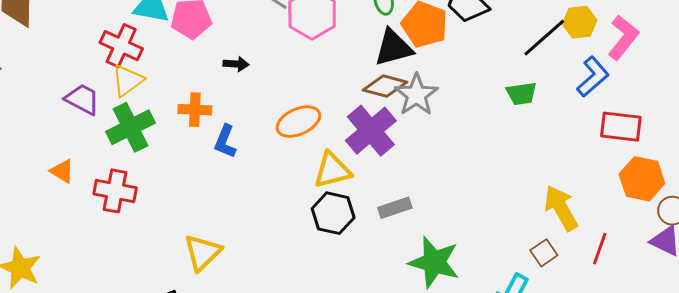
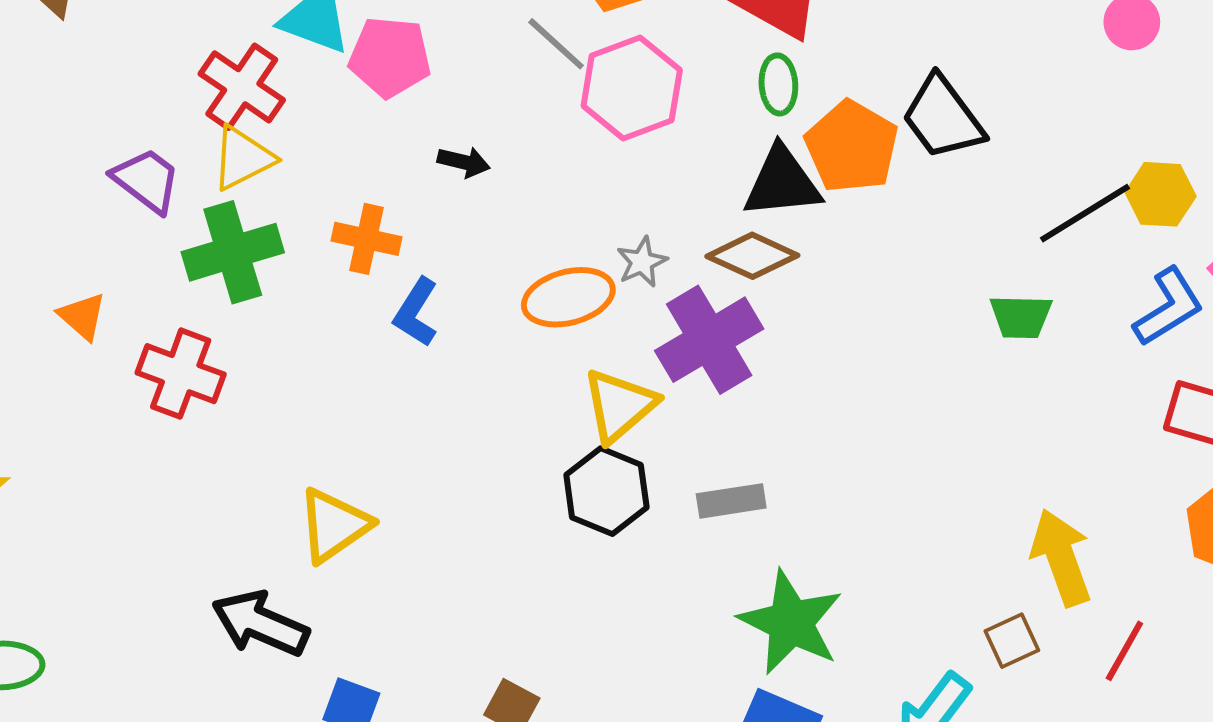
gray star: (416, 95) -> (642, 262), moved, size x0.6
yellow triangle: (332, 170) -> (619, 405), turned -36

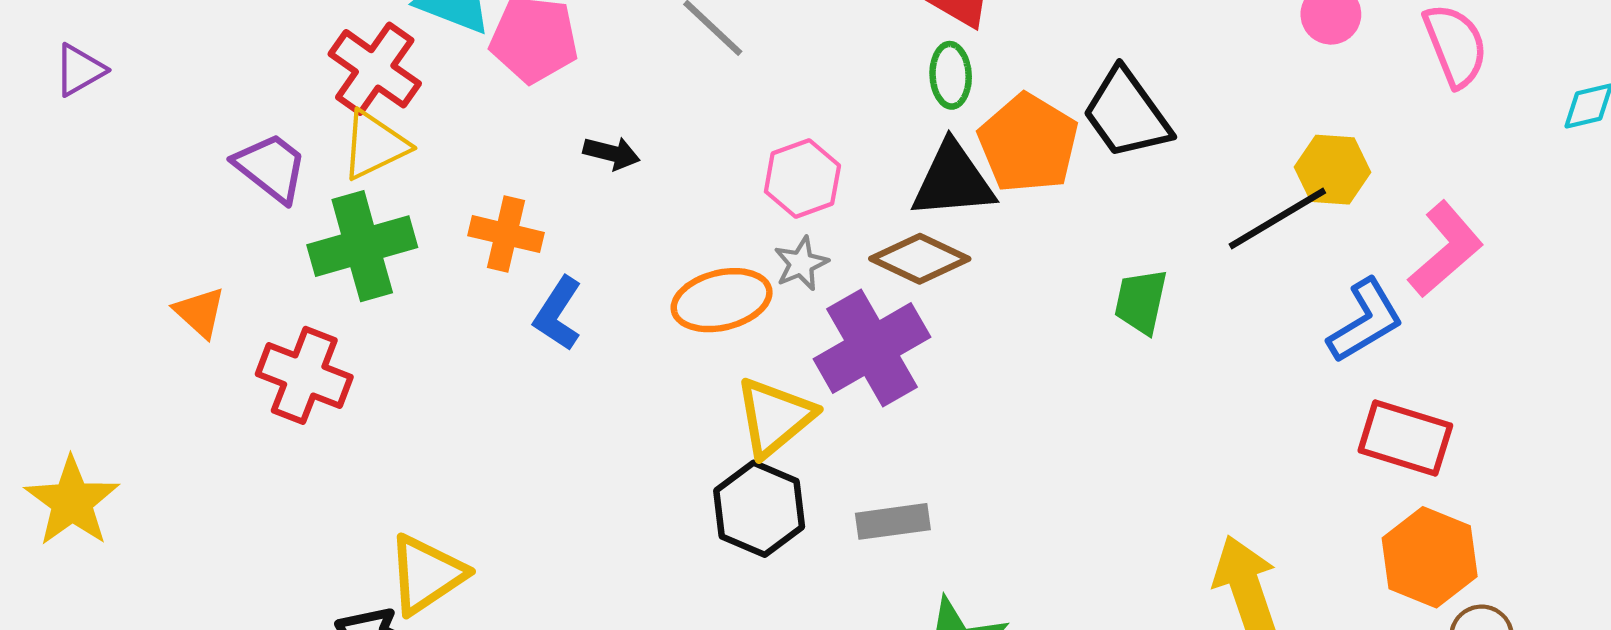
pink hexagon: (632, 88) -> (802, 178), moved, size x0.7
yellow hexagon: (1161, 194) -> (1333, 170), moved
green trapezoid: (1021, 317) -> (1141, 302), moved, turned 100
yellow triangle: (334, 525) -> (426, 574), moved

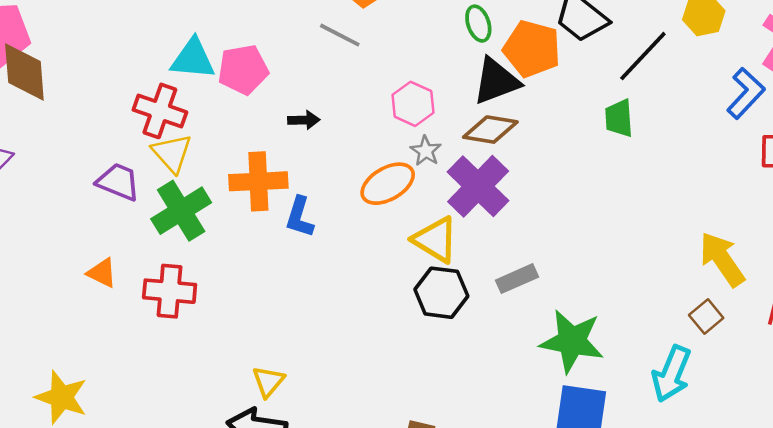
yellow triangle: (375, 145) -> (172, 153), turned -30
black line: (1277, 219) -> (643, 56), moved
orange cross: (506, 234) -> (258, 181), size x1.4
yellow triangle: (775, 417) -> (435, 240), turned -33
yellow triangle: (426, 574) -> (268, 381), size x0.7

